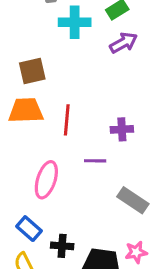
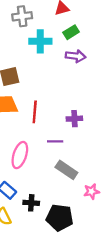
purple arrow: (123, 43) -> (76, 56), turned 36
gray rectangle: (133, 200) -> (66, 170), moved
pink star: (136, 252) -> (92, 191), moved

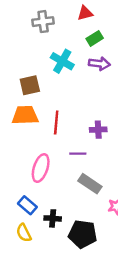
cyan cross: (40, 41) -> (62, 61), moved, turned 30

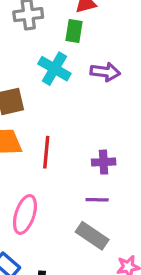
green rectangle: (95, 38) -> (74, 31), moved, turned -49
purple line: (78, 154) -> (97, 200), moved

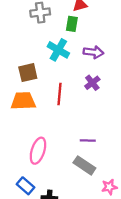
red line: (46, 152) -> (59, 94), moved
purple cross: (104, 162) -> (92, 83), moved, turned -35

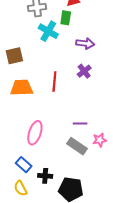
cyan cross: (58, 50) -> (48, 31), moved
brown square: (28, 73) -> (14, 56), moved
pink star: (109, 187) -> (100, 140), moved

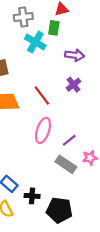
red line: (54, 81) -> (42, 96), turned -42
purple line: (80, 124) -> (69, 140), turned -40
pink ellipse: (35, 133) -> (43, 130), moved

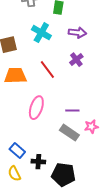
cyan cross: (35, 42) -> (41, 33), moved
pink ellipse: (43, 130) -> (36, 108), moved
purple line: (69, 140) -> (72, 111), turned 40

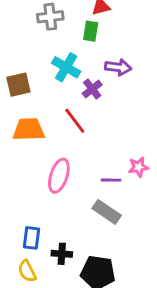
purple cross: (76, 60) -> (92, 89), moved
pink star: (91, 127) -> (138, 167), moved
blue rectangle: (17, 151) -> (31, 238), turned 56

